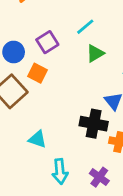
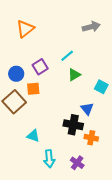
orange square: (37, 73) -> (33, 89), turned -32

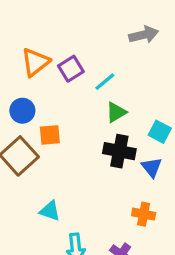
orange triangle: (25, 29) -> (35, 62), moved
purple square: (40, 67) -> (71, 69), moved
blue triangle: (87, 109) -> (152, 167), moved
black cross: (73, 125) -> (119, 151), moved

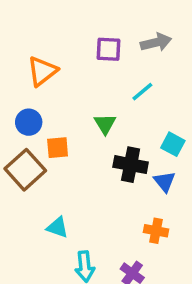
purple square: (71, 69) -> (108, 49), moved, turned 35
cyan line: (105, 82) -> (142, 92), moved
green triangle: (116, 112) -> (105, 124), moved, turned -30

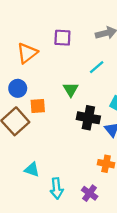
purple square: (108, 49) -> (62, 38), moved
cyan triangle: (58, 227) -> (32, 170), moved

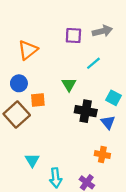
purple square: (62, 38) -> (73, 35), moved
cyan triangle: (32, 170) -> (32, 160), turned 40

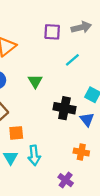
green triangle: (69, 84) -> (35, 81), moved
orange square: (38, 100) -> (16, 133), moved
cyan arrow: (56, 178) -> (34, 155), moved

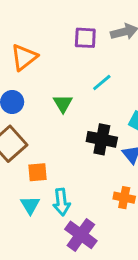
cyan line: (72, 60) -> (102, 83), moved
purple cross: (66, 180) -> (81, 235), moved, size x1.5

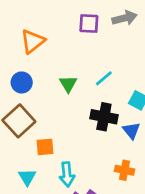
cyan line: (102, 83) -> (104, 78), moved
cyan triangle: (30, 205) -> (27, 177), moved

